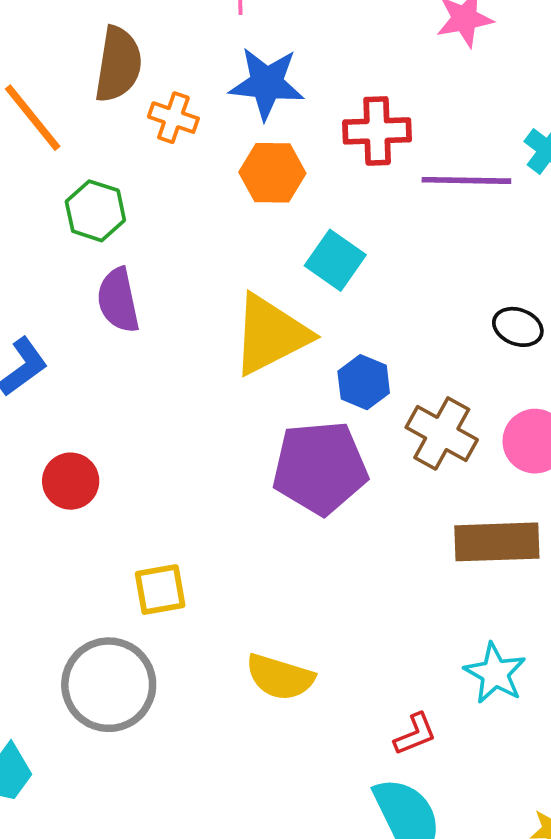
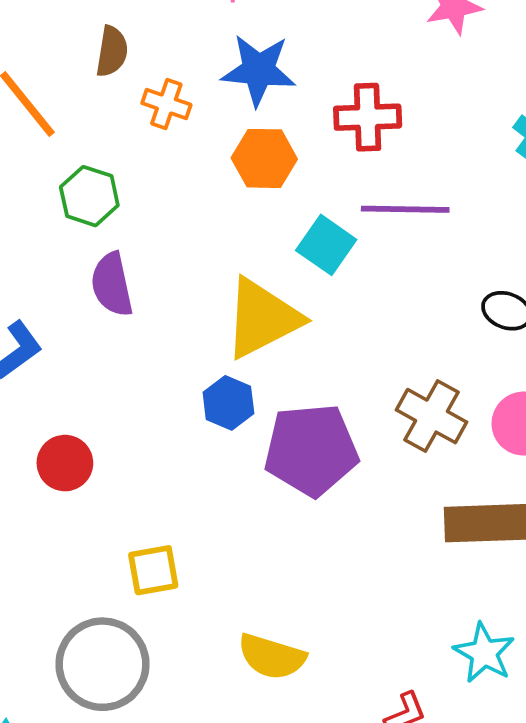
brown semicircle: (118, 64) -> (112, 51), size x0.7
purple line: (466, 180) -> (405, 209), moved
blue hexagon: (364, 382) -> (228, 403), moved

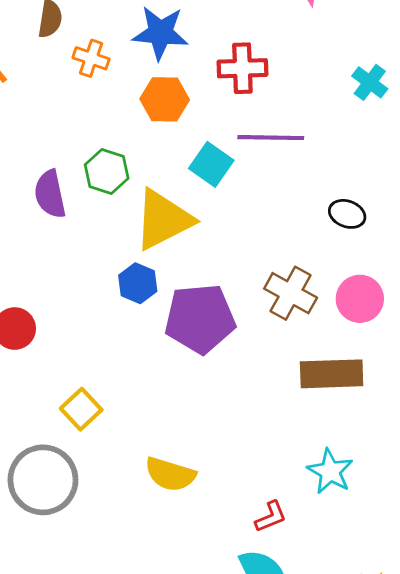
green hexagon: (89, 196) -> (107, 171), moved
yellow square: (153, 570) -> (81, 409), turned -33

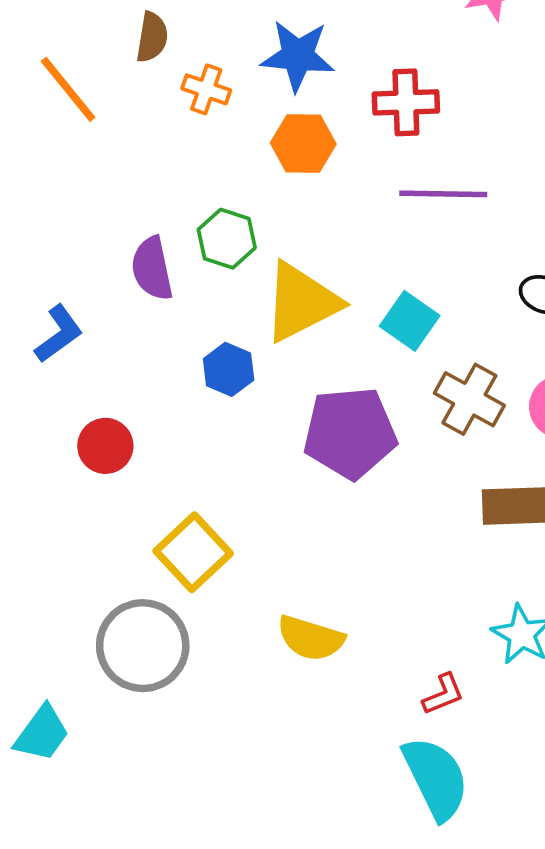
cyan square: (211, 164) -> (410, 321), moved
blue hexagon: (138, 283) -> (229, 369), moved
yellow square: (81, 409) -> (193, 552), size x1.4

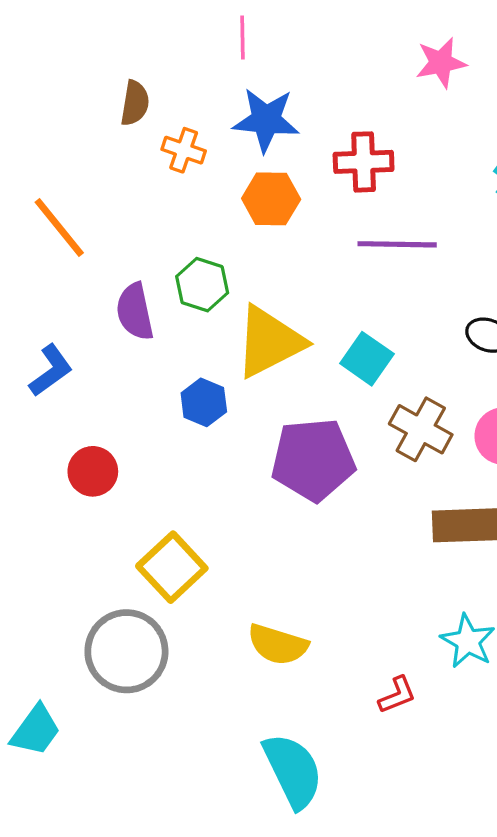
orange line: (68, 89) -> (59, 228), moved
cyan semicircle: (436, 778) -> (293, 771), moved

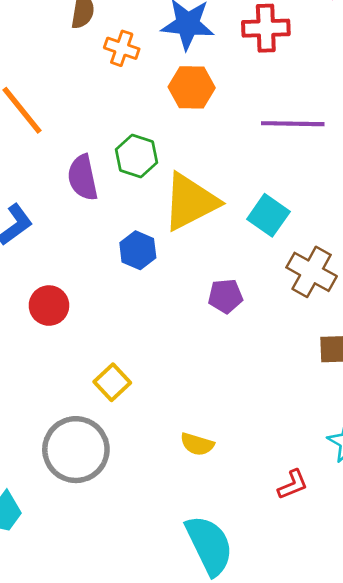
red cross: (364, 162) -> (266, 28), moved
purple pentagon: (313, 460) -> (225, 296), size x0.5
yellow square: (172, 567) -> (112, 382), size x0.7
yellow semicircle: (278, 645) -> (197, 444), size x0.7

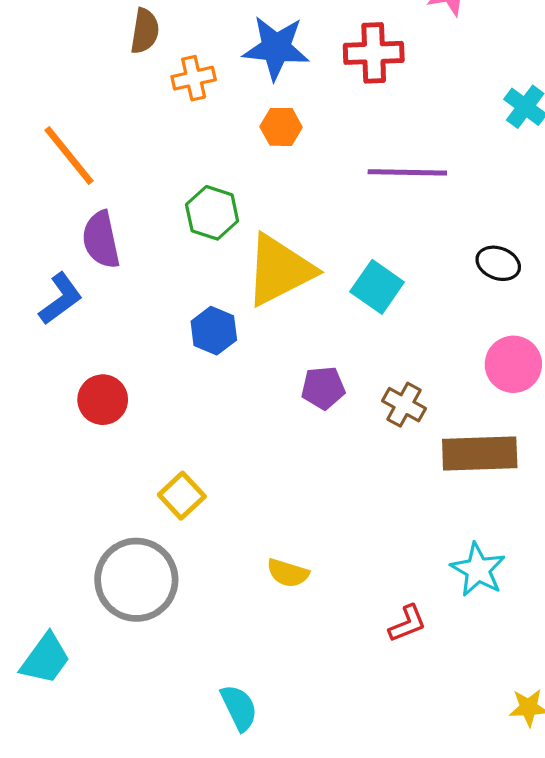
orange cross: (122, 48) -> (194, 78), turned -32
orange hexagon: (192, 87) -> (281, 127), size x0.7
purple semicircle: (83, 178) -> (101, 240), moved
brown cross: (312, 272) -> (404, 405), moved, size x0.7
cyan semicircle: (209, 545) -> (239, 708), moved, size x0.6

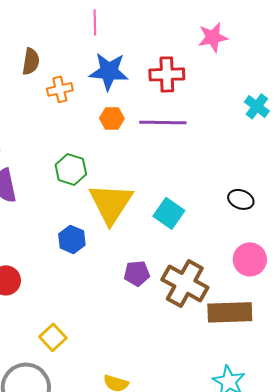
purple line: (407, 172) -> (163, 122), moved
yellow triangle: (279, 270) -> (111, 203), turned -30
brown cross: (404, 405) -> (185, 283), size x1.8

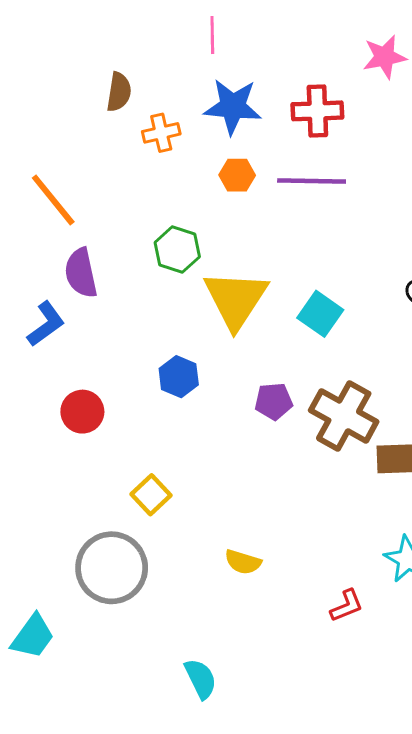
blue hexagon: (72, 239) -> (179, 377), moved

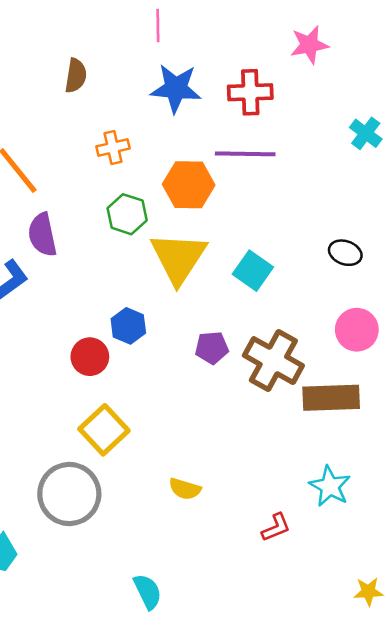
orange cross: (161, 133) -> (113, 147), moved
orange hexagon: (237, 175) -> (189, 185), moved, size x1.6
red circle: (82, 412) -> (90, 357), moved
yellow square: (151, 495) -> (104, 430), size x1.4

